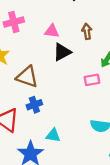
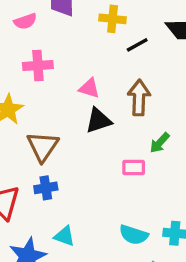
brown arrow: (87, 31) -> (139, 98), size x1.5
brown triangle: (27, 77) -> (43, 146), turned 35

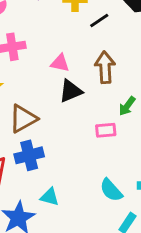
brown triangle: (43, 146) -> (23, 119), turned 32
blue cross: (46, 188) -> (29, 155), size x1.4
cyan semicircle: (134, 235) -> (111, 190), turned 35

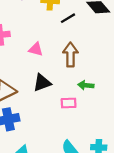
black triangle: (71, 91) -> (42, 83), moved
green arrow: (127, 106) -> (86, 85), turned 56

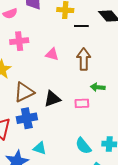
black line: (68, 18) -> (81, 26), turned 32
black triangle: (42, 83) -> (52, 99), moved

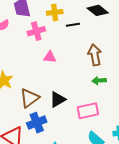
pink cross: (19, 41) -> (36, 31), moved
brown arrow: (84, 59) -> (95, 55), moved
pink rectangle: (82, 103) -> (88, 111), moved, size x1.5

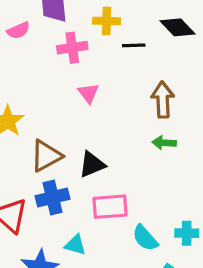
pink triangle: (50, 57) -> (88, 93), turned 40
pink rectangle: (88, 111) -> (110, 207), moved

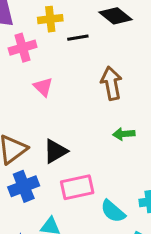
green arrow: (164, 143) -> (124, 134), moved

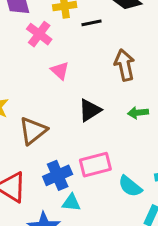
pink cross: (23, 48) -> (39, 34), turned -35
black triangle: (55, 151) -> (90, 110), moved
blue cross: (24, 186) -> (58, 175), moved

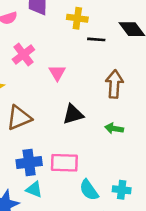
pink cross: (39, 34) -> (23, 54), moved

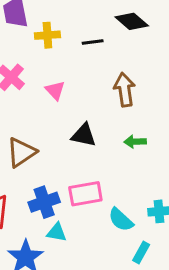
yellow cross: (77, 18) -> (47, 35), moved
black triangle: (73, 114) -> (84, 135), turned 40

